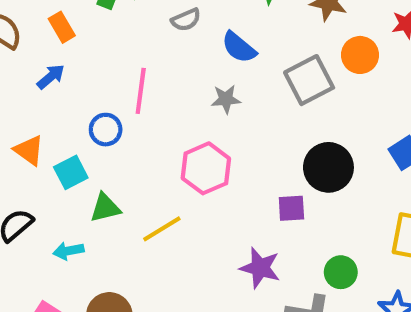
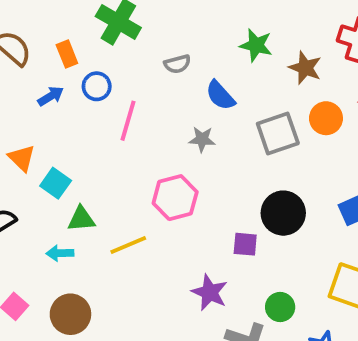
blue circle: (106, 130) -> (97, 86), moved
cyan square: (71, 172) -> (56, 183), turned -36
cyan arrow: (68, 251) -> (60, 253), moved

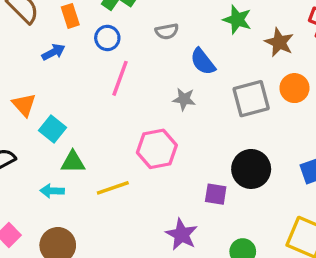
blue circle: (97, 86) -> (107, 38), moved

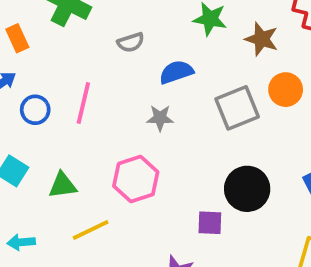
blue circle: (107, 38) -> (35, 110), moved
blue semicircle: (203, 62) -> (176, 72), turned 116
green triangle: (73, 162) -> (63, 185), moved

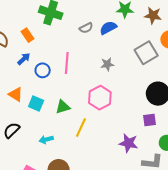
blue semicircle: (176, 72) -> (108, 28), moved
purple square: (210, 223) -> (149, 120), moved
yellow line: (91, 230) -> (81, 128), turned -30

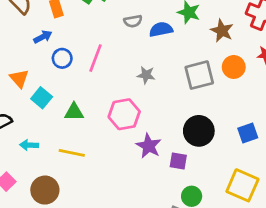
yellow line: (81, 128) -> (72, 153), moved, turned 60
cyan arrow: (46, 140) -> (29, 145), moved
purple star: (129, 143) -> (149, 146), moved

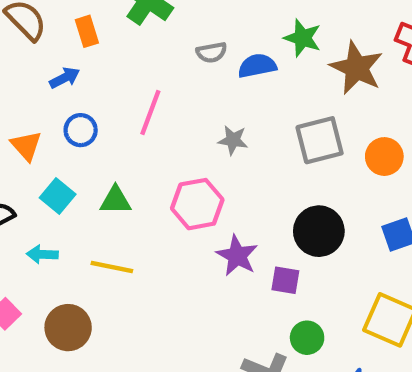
brown star: (222, 31) -> (357, 68), size x1.4
blue circle: (62, 58) -> (81, 130), moved
orange circle: (234, 67) -> (384, 157), moved
cyan square: (42, 98) -> (58, 196), moved

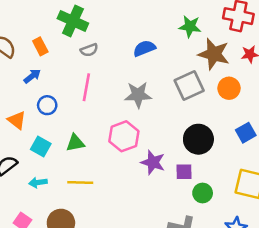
green star: (303, 38) -> (190, 26), moved
gray semicircle: (212, 52) -> (89, 50), moved
brown star: (357, 68) -> (214, 54), moved
gray star: (233, 140) -> (138, 95), size x1.5
green circle: (307, 338) -> (203, 193), moved

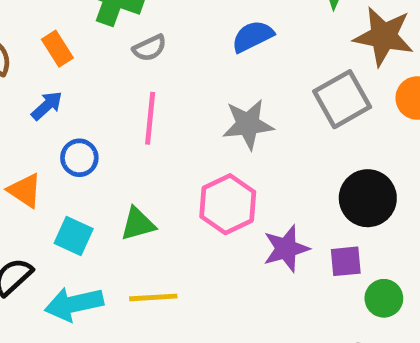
purple star: (153, 162) -> (286, 249), turned -30
cyan arrow: (38, 182) -> (74, 304), size x1.6

